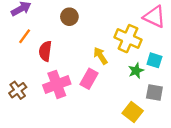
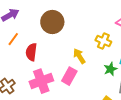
brown circle: (69, 17) -> (52, 22), size x1.5
yellow cross: (128, 39) -> (103, 41), size x0.7

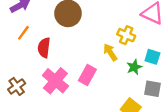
yellow arrow: (79, 56) -> (110, 52), moved
pink cross: (41, 81) -> (55, 81), turned -30

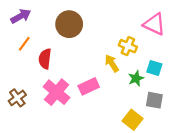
pink rectangle: (87, 75) -> (89, 86), turned 36

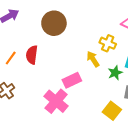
orange line: (24, 44) -> (11, 58), moved
pink cross: (56, 92) -> (56, 101), moved

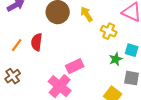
yellow arrow: (93, 59) -> (87, 14), moved

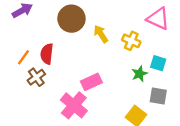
yellow arrow: (87, 14) -> (101, 34), moved
brown cross: (13, 76) -> (36, 77), moved

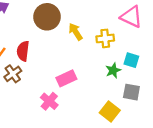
yellow cross: (131, 41) -> (105, 38), turned -30
pink cross: (74, 105) -> (49, 101), size x0.7

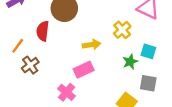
yellow arrow: (76, 32) -> (92, 45), moved, turned 114
yellow cross: (105, 38) -> (122, 30), turned -36
red semicircle: (23, 51) -> (43, 31), moved

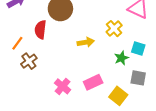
pink rectangle: (84, 70) -> (93, 82), moved

